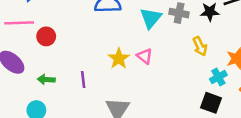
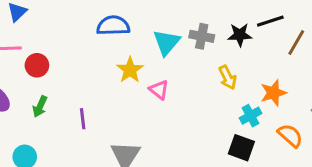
yellow star: (119, 59) -> (130, 70), moved
green arrow: (46, 79) -> (40, 106), moved, turned -70

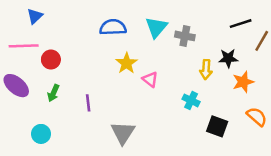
black star: (240, 35) -> (228, 58), moved
cyan triangle: (167, 42) -> (156, 27), moved
yellow arrow: (228, 78) -> (206, 69), turned 30
cyan cross: (250, 116) -> (191, 100), moved, turned -35

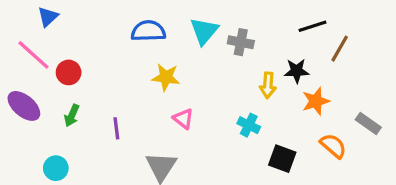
pink line: (24, 46) -> (33, 55), turned 44
yellow star: (127, 63) -> (166, 77), turned -30
pink triangle: (150, 79) -> (183, 119), moved

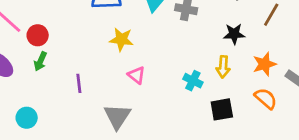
yellow arrow: (268, 85) -> (223, 67), moved
orange star: (316, 101) -> (264, 64), moved
green arrow: (72, 116) -> (40, 61), moved
black square: (282, 159) -> (222, 109), turned -30

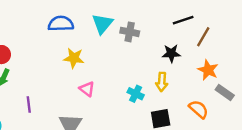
orange star: (264, 64) -> (208, 70), moved, turned -30
purple line: (79, 83) -> (29, 104), moved

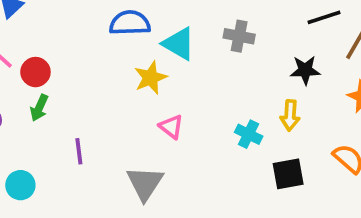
cyan triangle: (102, 24) -> (179, 44), moved, turned -40
yellow star: (74, 58) -> (151, 78), turned -30

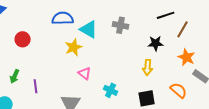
red circle: (35, 72) -> (23, 39), moved
green arrow: (39, 108) -> (15, 76), moved
cyan cross: (249, 134) -> (111, 90), moved

